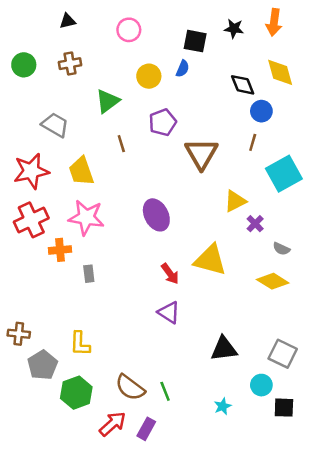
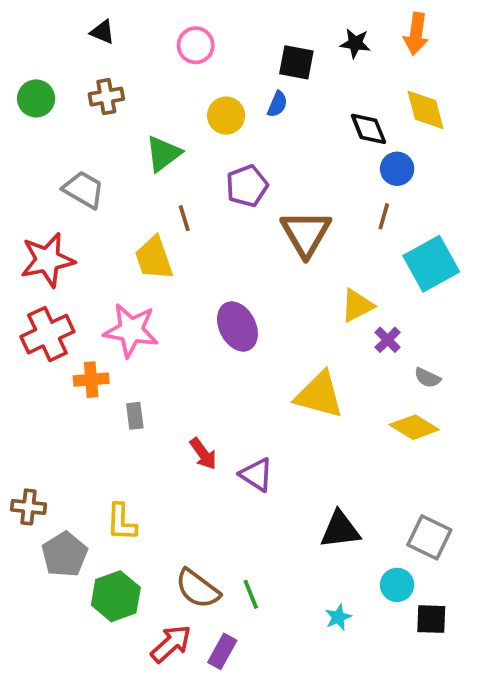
black triangle: (68, 21) -> (103, 32), turned 36
yellow trapezoid: (81, 171) -> (154, 258), moved
red arrow: (170, 274) -> (203, 454), moved

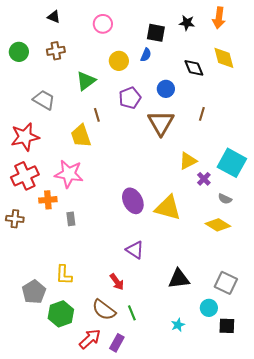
blue circle: (397, 169) -> (166, 89), moved
cyan square: (431, 264) -> (232, 163), moved, turned -32
purple ellipse: (237, 326) -> (133, 201), moved
red arrow: (203, 454) -> (117, 282), moved
brown cross: (28, 507) -> (15, 219), moved

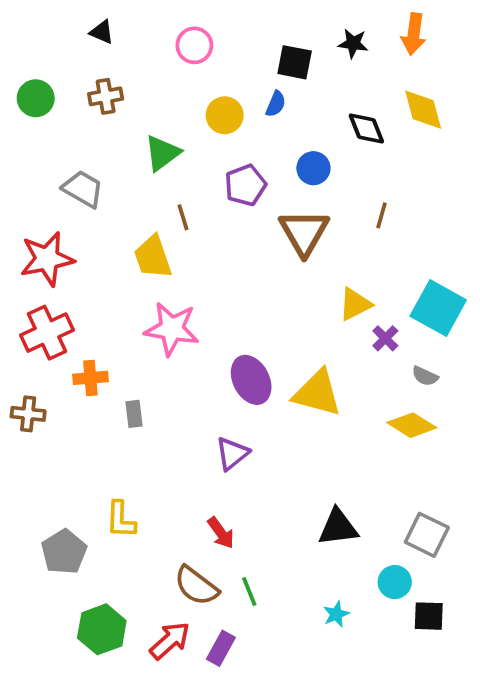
pink star: (69, 174) -> (172, 329), moved
purple triangle: (135, 250) -> (232, 454), moved, turned 48
green hexagon: (61, 314) -> (102, 629), moved

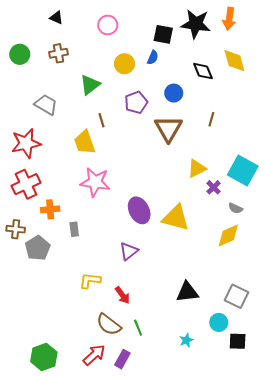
black star: (353, 43) -> (196, 24), size x1.8
yellow diamond: (412, 425) -> (228, 235), turned -55
yellow L-shape: (121, 520) -> (90, 281), moved, turned 95
gray pentagon: (64, 552) -> (38, 248), moved
green hexagon: (102, 629) -> (44, 357), moved

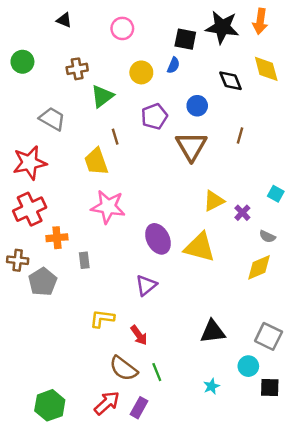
brown cross: (59, 53) -> (77, 69), moved
yellow triangle: (197, 168) -> (214, 201), moved
cyan square: (243, 171) -> (276, 194), size x0.5

